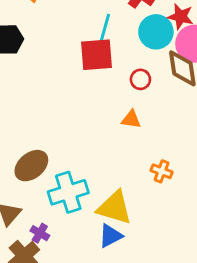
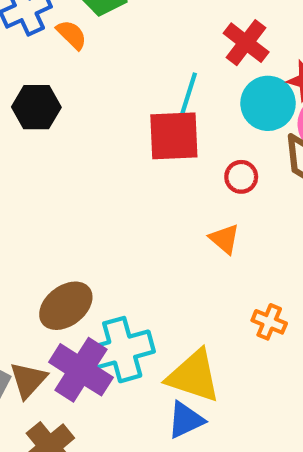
orange triangle: (131, 119) -> (224, 239), turned 30
purple cross: (40, 233) -> (81, 370), moved, size x2.0

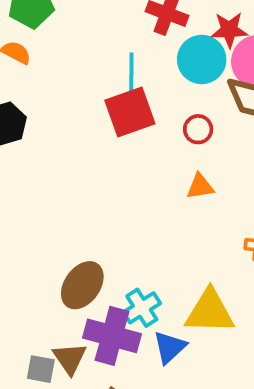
orange triangle: (224, 239) -> (200, 187), turned -32
cyan cross: (122, 350) -> (142, 308), size x0.7
blue triangle: (186, 420) -> (170, 347), moved

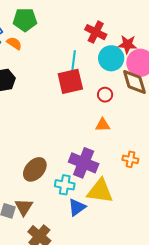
cyan cross: (142, 308) -> (65, 185), turned 36
purple cross: (112, 336) -> (84, 163), moved

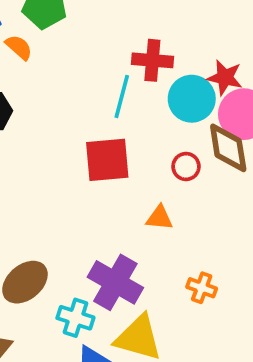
red cross: (96, 32) -> (152, 60), moved, turned -30
red square: (70, 81) -> (107, 160), moved
red circle: (105, 95) -> (186, 166), moved

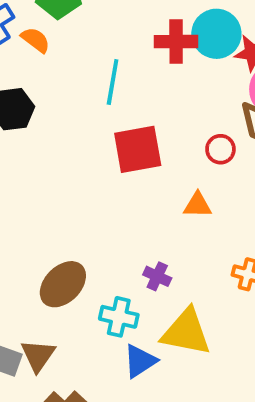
cyan line: (122, 97) -> (113, 82), moved
cyan circle: (192, 99) -> (216, 34), moved
purple cross: (115, 282) -> (157, 276), size x0.5

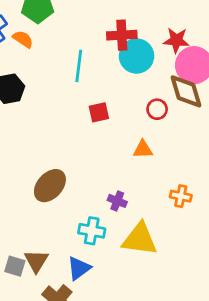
cyan circle: (216, 34) -> (137, 56), moved
red square: (138, 149) -> (99, 112), size x0.6
brown ellipse: (63, 284) -> (50, 186), moved
blue triangle: (140, 361) -> (79, 268), moved

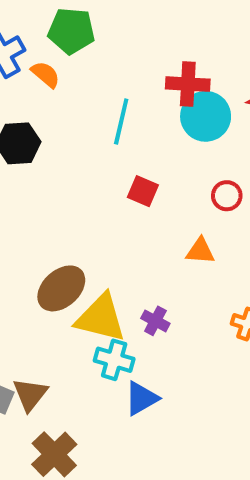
red square: (99, 112) -> (143, 191), turned 30
yellow triangle: (140, 239) -> (101, 318), moved
blue triangle: (79, 268) -> (141, 398), moved

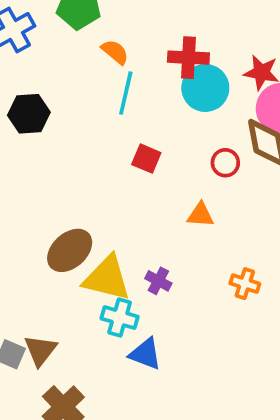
orange semicircle: (46, 74) -> (115, 52), moved
blue triangle: (141, 398) -> (145, 354), turned 51

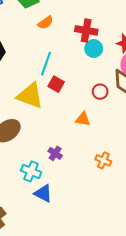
orange semicircle: (115, 52) -> (45, 23), turned 98
cyan circle: (205, 88) -> (94, 48), size x0.7
cyan line: (126, 93) -> (46, 64), moved
yellow triangle: (107, 278) -> (30, 96), moved

